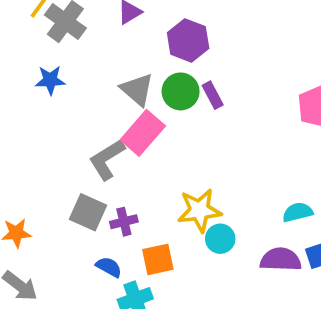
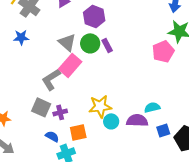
purple semicircle: (281, 259) -> (137, 120), moved

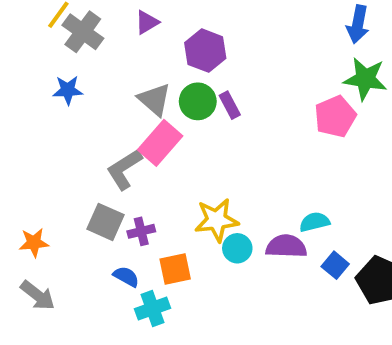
blue square: (163, 130) -> (335, 265), turned -32

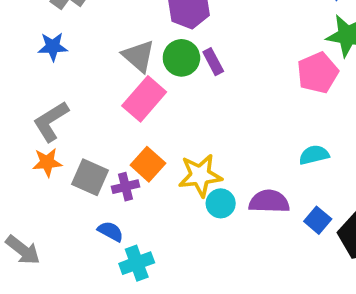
gray L-shape: (124, 169) -> (51, 121), moved
cyan semicircle: (314, 222) -> (314, 155), moved
orange star: (34, 243) -> (47, 162), moved
orange square: (175, 269) -> (148, 164), moved, turned -36

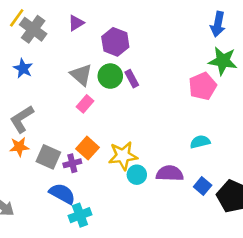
blue star: (53, 47) -> (23, 68), turned 30
pink rectangle: (144, 99) -> (85, 104), size x0.6
blue semicircle: (111, 231) -> (62, 194), size x1.5

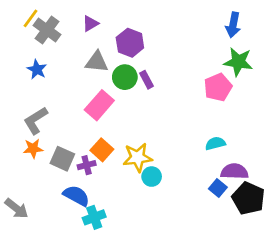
gray triangle: (81, 75) -> (97, 62), moved, turned -35
pink rectangle: (85, 104) -> (99, 105), size x1.6
purple semicircle: (170, 173) -> (234, 171), moved

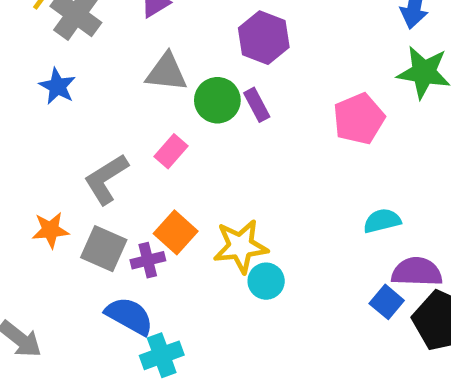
purple hexagon: (130, 43) -> (264, 38), moved
pink pentagon: (218, 87) -> (359, 119), moved
pink rectangle: (99, 105) -> (171, 151), size x0.6
gray L-shape: (36, 120) -> (106, 179), moved

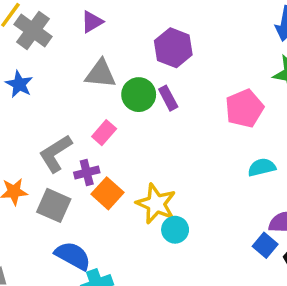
cyan semicircle: (382, 221) -> (262, 167), moved
yellow star: (241, 246) -> (156, 204), turned 30
purple cross: (148, 260) -> (87, 173), moved

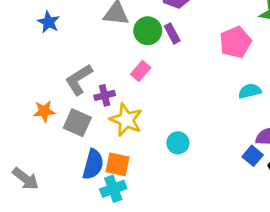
pink rectangle: (104, 133) -> (141, 71), moved
orange square: (107, 193) -> (118, 164), moved, turned -30
yellow star: (156, 204) -> (126, 120), moved
blue semicircle: (73, 256) -> (93, 164), turned 76

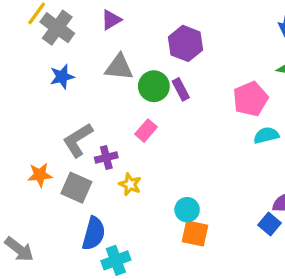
blue star: (49, 22) -> (62, 77), moved, turned 30
cyan semicircle: (250, 91) -> (266, 135), moved
yellow star: (126, 120) -> (130, 184), size x0.6
orange square: (118, 164) -> (195, 233), moved

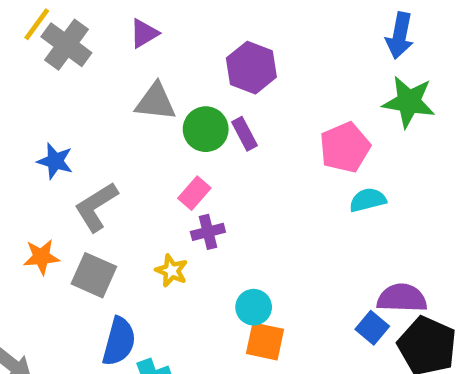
blue star: (62, 77) -> (55, 161), moved, turned 30
purple cross: (106, 157) -> (208, 232), moved

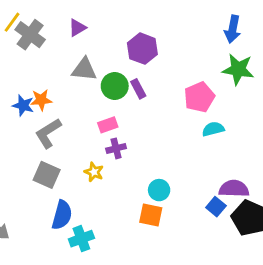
pink rectangle: (194, 193) -> (108, 125), turned 30
orange star: (41, 257) -> (41, 100), moved
cyan circle: (254, 307) -> (159, 190), moved

